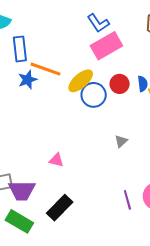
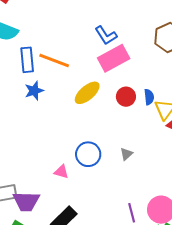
orange line: (45, 69) -> (54, 60), moved
blue circle: (94, 95) -> (88, 154), moved

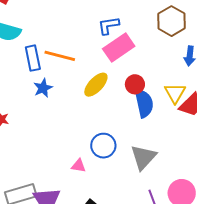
blue L-shape: (106, 35) -> (109, 26), turned 120
blue semicircle: (149, 97) -> (144, 103), moved, size x1.8
gray triangle: (126, 154) -> (143, 157), moved, size x2.0

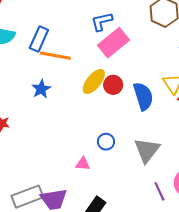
blue rectangle: (33, 58) -> (39, 39), moved, turned 40
red circle: (135, 84) -> (113, 85), moved
blue circle: (103, 146) -> (106, 142), size x0.7

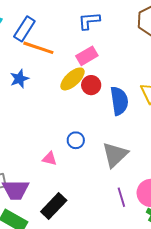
pink rectangle: (114, 43) -> (87, 56), moved, size x0.7

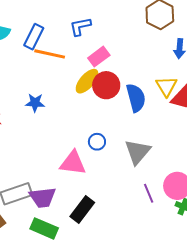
blue L-shape: (89, 21) -> (80, 26), moved
blue star: (19, 79) -> (35, 103), moved, turned 30
red circle: (91, 85) -> (106, 85), size x1.4
pink triangle: (50, 159) -> (73, 163), size x1.8

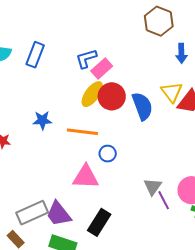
blue L-shape: (80, 26) -> (86, 59), moved
orange line: (50, 54) -> (82, 132), moved
gray triangle: (138, 152) -> (153, 187), moved, size x0.7
purple trapezoid: (43, 197) -> (59, 214), turned 64

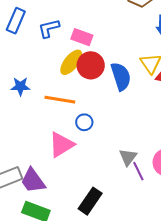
blue L-shape: (86, 59) -> (49, 28), moved
pink rectangle: (102, 69) -> (82, 37), turned 60
pink triangle: (86, 177) -> (61, 145), turned -36
black rectangle: (99, 222) -> (90, 201), moved

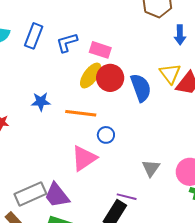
purple line: (138, 171) -> (127, 197), moved, turned -48

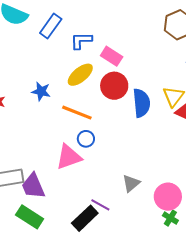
yellow ellipse: (91, 76) -> (80, 75), moved
blue circle: (106, 135) -> (86, 139), moved

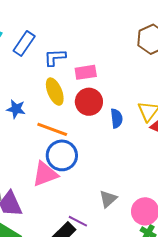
pink rectangle: (112, 56) -> (86, 72), turned -40
yellow ellipse: (80, 75) -> (55, 92), turned -72
blue semicircle: (141, 103) -> (117, 118), size x0.7
blue circle: (86, 139) -> (62, 155), size x1.8

